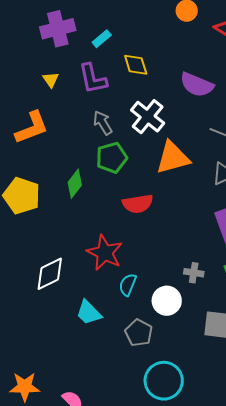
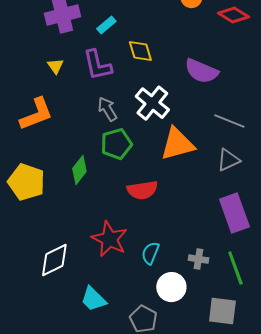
cyan semicircle: (128, 285) -> (150, 253), moved

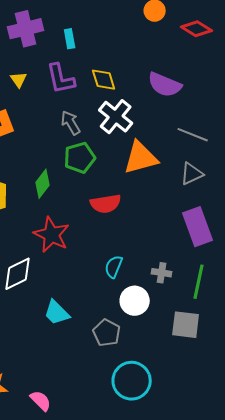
cyan rectangle: (106, 25) -> (70, 39), turned -60
yellow diamond: (140, 51) -> (104, 80), moved
red star: (109, 239) -> (52, 235), moved
green line: (235, 268) -> (199, 282), turned 32

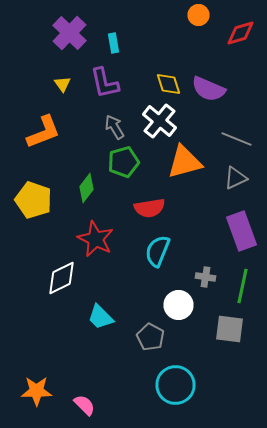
purple cross: (26, 29) -> (70, 33), turned -32
red diamond: (197, 29) -> (240, 33), turned -48
yellow diamond: (104, 80) -> (168, 84), moved
cyan semicircle: (114, 267) -> (158, 251), moved, size x1.4

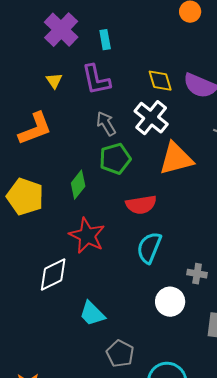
gray pentagon: (150, 337) -> (120, 354), moved

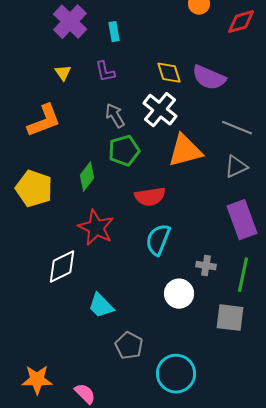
purple L-shape: (96, 80) -> (105, 72), size x0.7

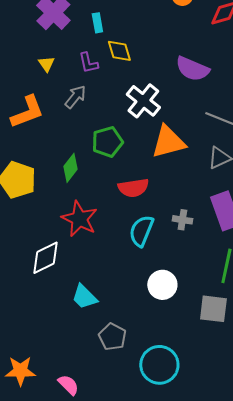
yellow diamond: (169, 73) -> (119, 51), moved
gray arrow: (115, 116) -> (75, 97), moved, turned 70
gray cross: (206, 266) -> (182, 220), moved

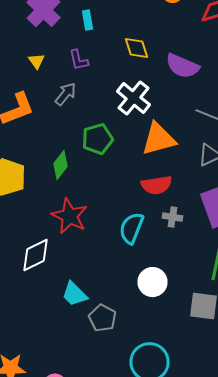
yellow diamond: (119, 51) -> (136, 48), moved
red semicircle: (133, 188) -> (156, 185), moved
gray pentagon: (112, 337) -> (102, 318), moved

